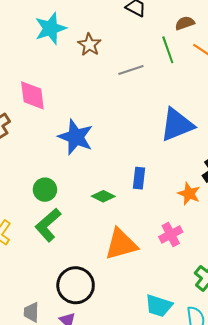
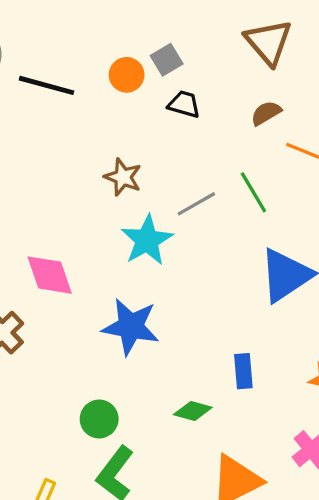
cyan star: (50, 28) -> (147, 240), moved
green line: (168, 50) -> (253, 192), moved

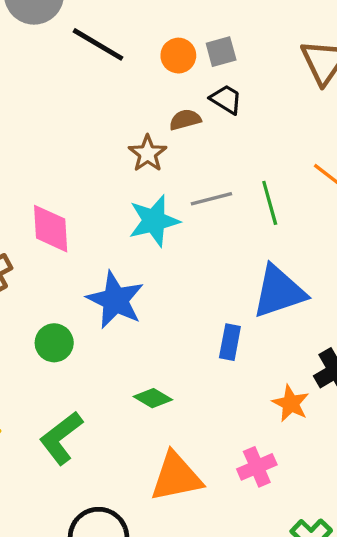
brown semicircle: (266, 113) -> (185, 120), moved
blue rectangle: (243, 371) -> (230, 342), moved
green circle: (99, 419) -> (54, 343), moved

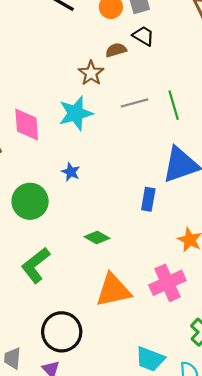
cyan star: (154, 221) -> (76, 113), moved
blue star: (115, 300) -> (71, 172), size x0.5
green circle: (54, 343) -> (30, 201), size x1.4
pink cross: (257, 467) -> (167, 283), size x1.4

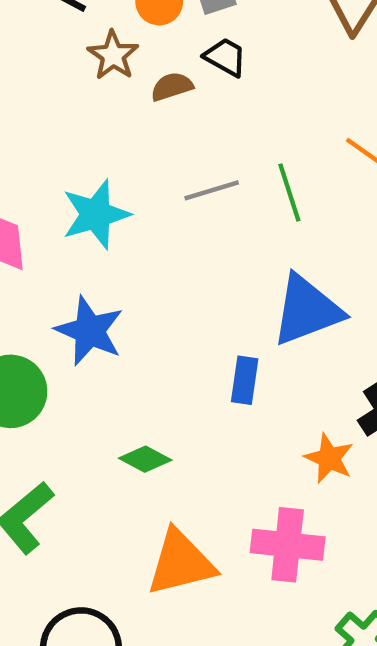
brown star: (91, 73) -> (113, 55), moved
blue star: (71, 172) -> (89, 331), size x1.8
pink cross: (167, 283) -> (288, 545), turned 32

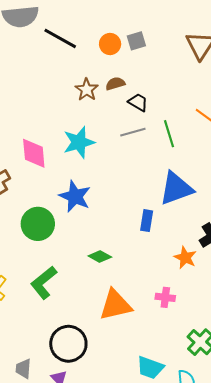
brown star: (113, 55) -> (87, 90), moved
black trapezoid: (225, 57) -> (138, 102), moved
pink cross: (288, 545) -> (165, 297), size x0.6

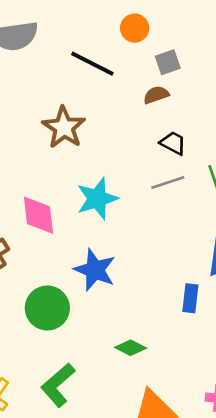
black line: (60, 38) -> (92, 64), moved
orange circle: (110, 44) -> (135, 28), moved
brown semicircle: (115, 84) -> (156, 95), moved
brown star: (87, 90) -> (64, 127), moved, size x1.4

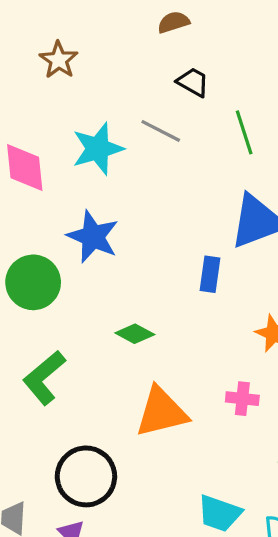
brown star: (64, 127) -> (59, 60), size x0.7
gray line: (168, 182) -> (161, 131), moved, turned 44

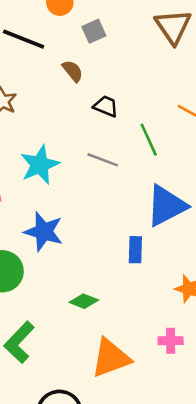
brown semicircle: (173, 22) -> (73, 71), moved, turned 75
gray line: (161, 131) -> (103, 160), moved

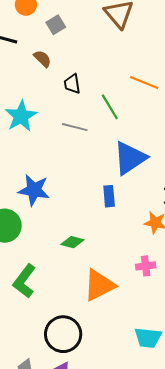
black trapezoid: (106, 106) -> (72, 84), turned -115
cyan star: (40, 165) -> (21, 116), moved

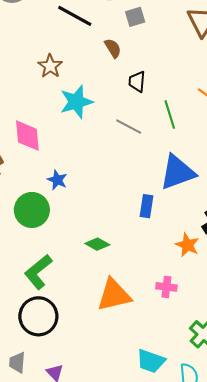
blue star: (34, 190) -> (57, 180), moved, size x0.6
black circle: (63, 334) -> (38, 316), moved

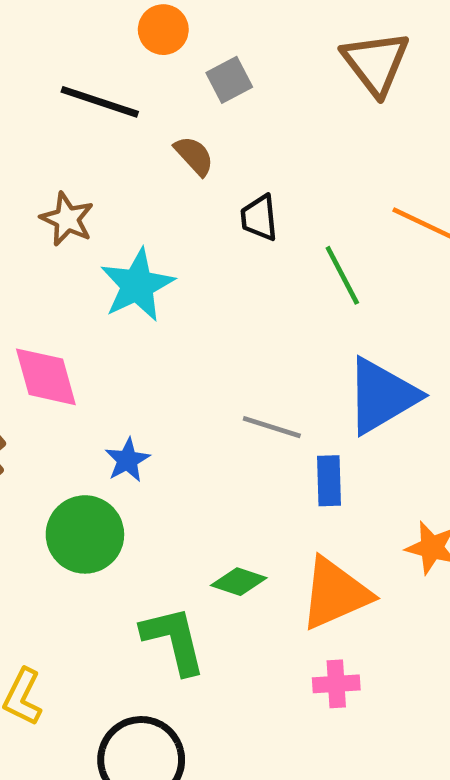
gray line: (129, 127) -> (272, 427), moved
blue star: (57, 180) -> (127, 460), turned 30
green L-shape: (38, 272) -> (174, 640), moved, turned 126
pink cross: (166, 287) -> (336, 684), moved
orange triangle: (114, 295) -> (335, 594), moved

